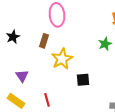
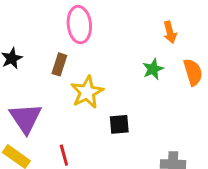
purple triangle: (22, 76) -> (26, 118), size x1.6

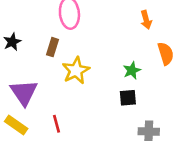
green star: (153, 69) -> (132, 70), moved
black square: (119, 124) -> (128, 98), moved

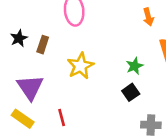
brown rectangle: (53, 47) -> (43, 45), moved
black square: (128, 98) -> (131, 92), turned -30

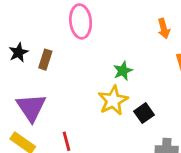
yellow star: (80, 66) -> (113, 100), moved
green star: (134, 66) -> (123, 71), moved

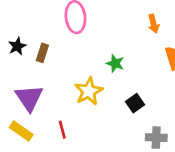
green star: (123, 71) -> (115, 63), turned -30
yellow star: (113, 100) -> (89, 91), moved

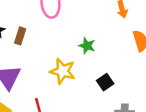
yellow star: (89, 91) -> (63, 71), turned -30

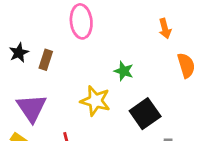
black square: (105, 82) -> (145, 114), size x1.5

